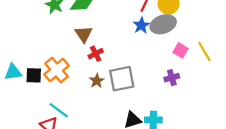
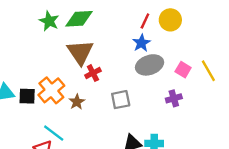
gray ellipse: (163, 24) -> (150, 65), moved
brown triangle: (84, 34) -> (80, 52), size x1.4
gray square: (122, 79) -> (121, 100), size x0.7
brown star: (97, 81) -> (77, 102), moved

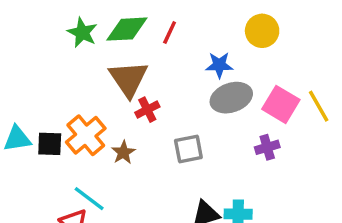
red line: (145, 21) -> (170, 33), moved
blue star: (141, 43) -> (219, 65), turned 30
pink square: (183, 70) -> (281, 104), size x1.5

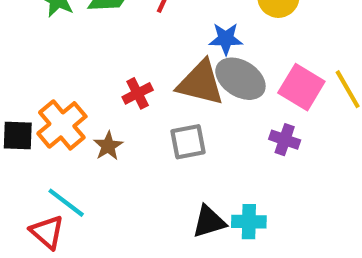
brown triangle: (129, 79) -> (201, 83), moved, turned -42
gray ellipse: (231, 98) -> (240, 79), turned 51
purple cross: (267, 147) -> (285, 140), turned 35

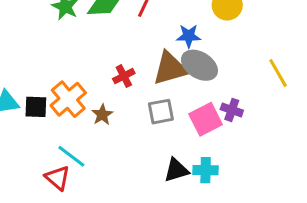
brown triangle: (201, 83) -> (170, 68), turned -30
pink square: (301, 87) -> (206, 119), moved, turned 32

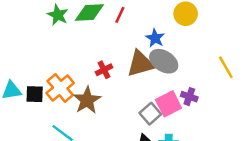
blue star: (189, 36) -> (155, 38), turned 30
gray square: (161, 112) -> (150, 114), moved, turned -30
brown star: (102, 115) -> (87, 100), size x1.6

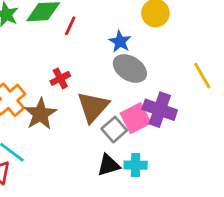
red line: (120, 15) -> (70, 26), moved
brown triangle: (141, 64) -> (93, 107), moved, turned -32
purple cross: (189, 97) -> (160, 110), size x1.6

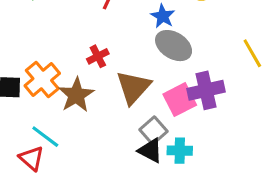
purple cross: (160, 110) -> (206, 90), turned -32
gray square: (114, 130) -> (153, 130), moved
black triangle: (109, 165) -> (150, 151), turned 45

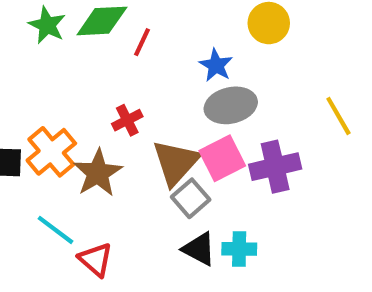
gray ellipse: (174, 46) -> (231, 105), turned -45
pink square: (180, 100) -> (222, 158), moved
gray square: (153, 130) -> (191, 198), moved
red triangle: (31, 158) -> (96, 260), moved

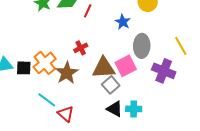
gray ellipse: (231, 105) -> (142, 46), moved, turned -75
brown triangle: (176, 162) -> (104, 68), turned 45
purple cross: (275, 167) -> (164, 71), moved, turned 35

